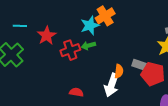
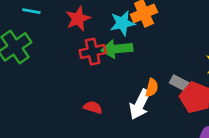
red star: (47, 36) -> (78, 19), moved
green arrow: (88, 45) -> (117, 49), size x1.6

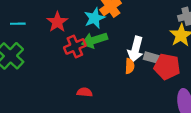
white arrow: (140, 104) -> (135, 49), moved

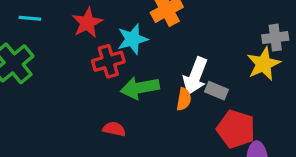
cyan star: (95, 18) -> (132, 39), moved
green arrow: (94, 40) -> (140, 88), moved
red pentagon: (167, 67) -> (236, 129), moved

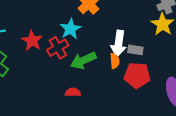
red star: (87, 23) -> (32, 41), moved
red pentagon: (236, 129) -> (137, 75), moved

